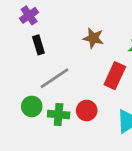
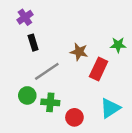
brown star: (93, 38) -> (79, 52), moved
red circle: (87, 110) -> (74, 117), moved

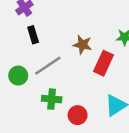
green circle: (27, 95) -> (18, 76), moved

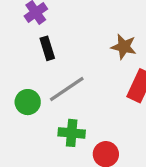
brown star: (83, 45) -> (124, 47), moved

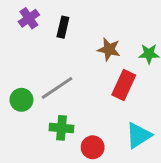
black rectangle: (47, 48) -> (63, 27), moved, turned 30

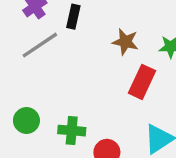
gray line: (57, 88) -> (40, 45), moved
green circle: (21, 100) -> (26, 120), moved

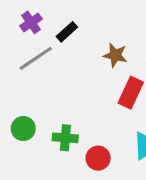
black rectangle: (73, 17) -> (67, 32), turned 35

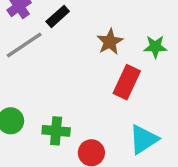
brown star: (115, 55) -> (110, 42), turned 30

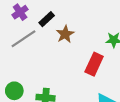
brown star: (110, 42) -> (65, 34), moved

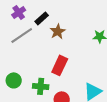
red rectangle: (94, 64) -> (60, 65), moved

